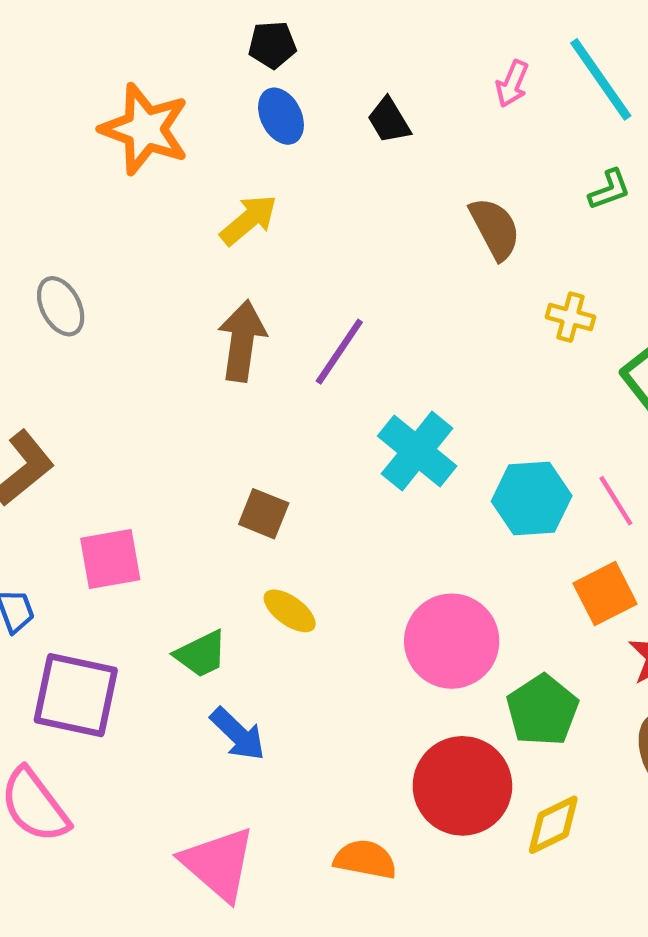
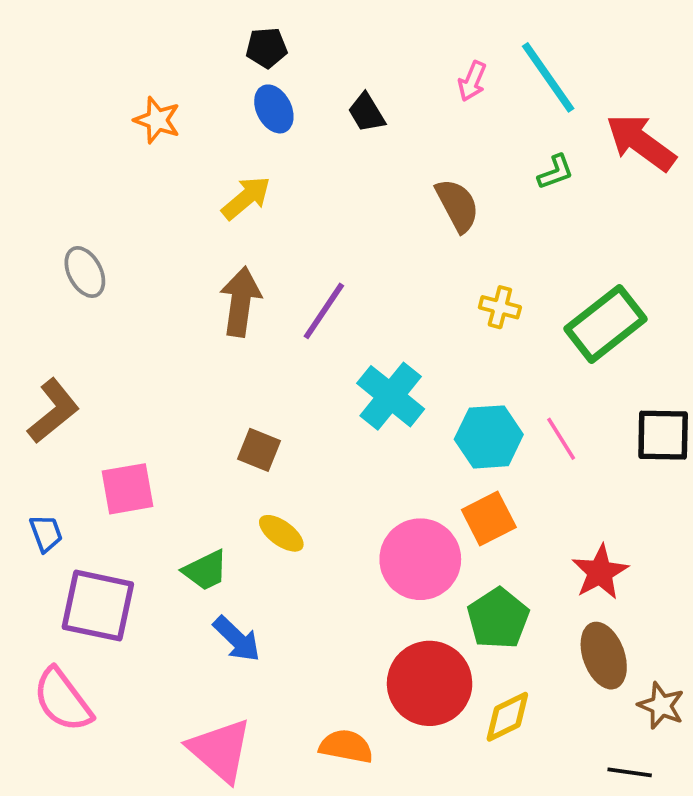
orange star: (145, 129) -> (157, 120), size x0.6
yellow cross: (570, 317) -> (500, 307), moved
orange square: (605, 594) -> (489, 518), moved

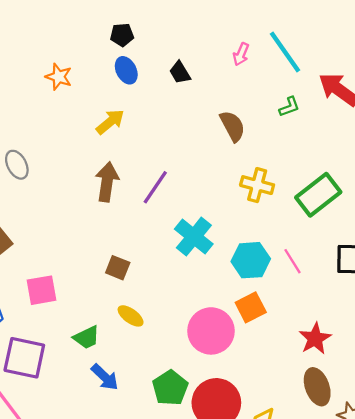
yellow cross: (500, 307) -> (257, 185), size x1.4
green pentagon: (498, 619) -> (170, 388), moved

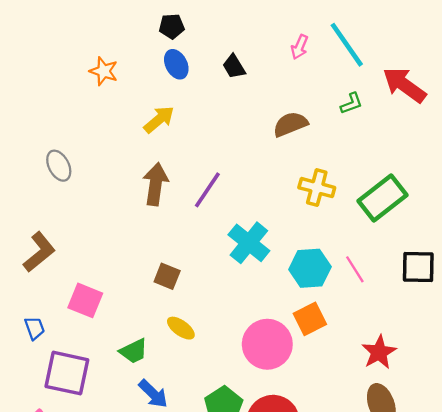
brown semicircle: (232, 126) -> (290, 124), turned -84
pink square: (42, 290) -> (85, 300), turned 32

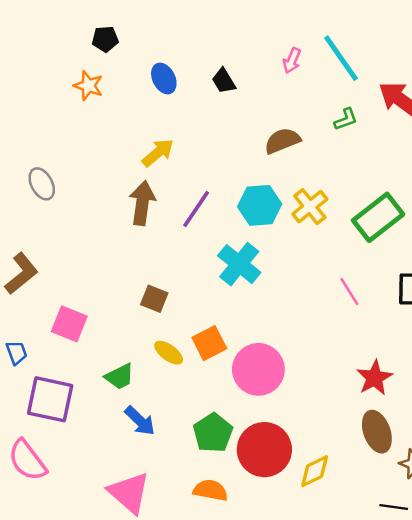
black pentagon: (172, 26) -> (105, 39), moved
yellow arrow: (159, 120) -> (158, 153), moved
yellow cross: (317, 188) -> (310, 207), turned 36
cyan hexagon: (310, 268) -> (260, 205), moved
orange square: (310, 319) -> (209, 343), moved

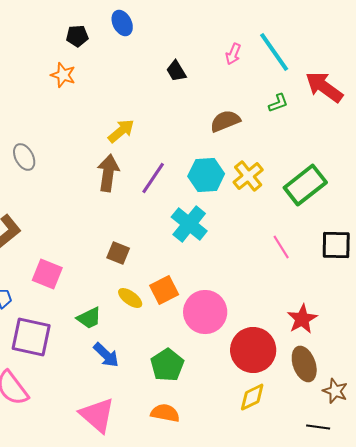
blue ellipse: (164, 79) -> (122, 23), moved
red circle: (264, 450) -> (253, 350), moved

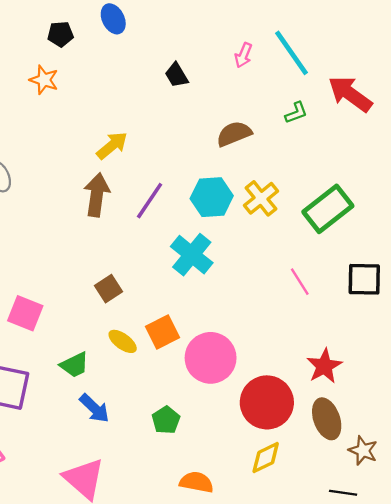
brown square: (118, 253) -> (108, 289), turned 35
green pentagon: (167, 365) -> (166, 420), size x0.7
orange semicircle: (165, 413) -> (196, 482), moved

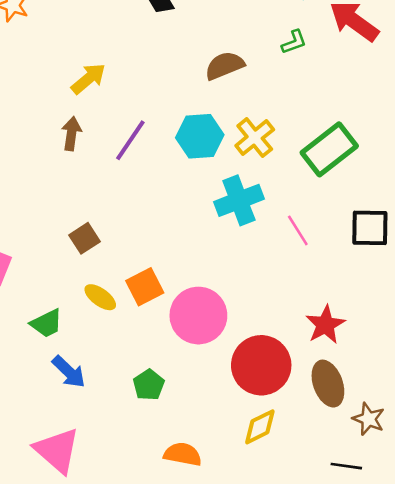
brown arrow: (97, 195) -> (71, 134), size x0.7
cyan cross: (192, 255) -> (239, 200), moved, turned 30

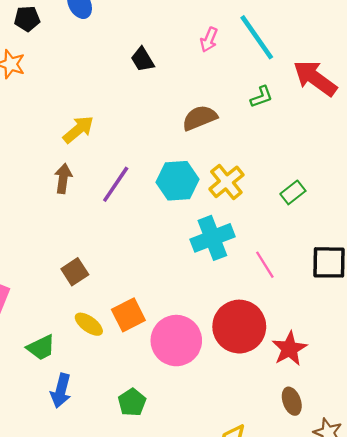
green rectangle: (329, 149) -> (293, 192), size x0.5
red circle: (261, 365) -> (239, 327), moved
blue arrow: (69, 372) -> (61, 391), turned 60
brown ellipse: (328, 384) -> (292, 401), size x0.7

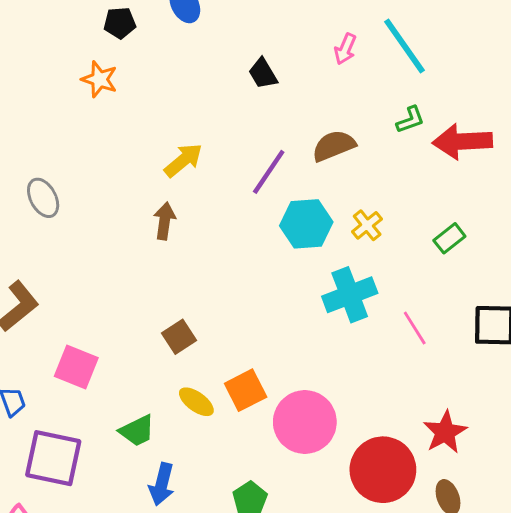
red arrow: (315, 78) -> (462, 141), moved, turned -39
yellow cross: (226, 182) -> (367, 225), size x0.7
purple line: (116, 184) -> (269, 172), moved
red circle: (239, 327) -> (383, 470), moved

